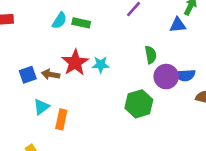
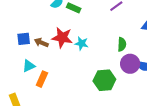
red star: (75, 63) -> (62, 38), turned 30

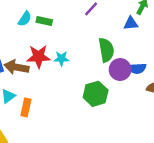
brown arrow: (41, 43) -> (17, 67), size x1.5
green semicircle: (122, 44) -> (106, 50), size x1.5

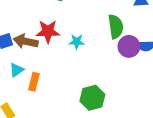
cyan star: (61, 59) -> (77, 42), moved
green hexagon: (96, 94) -> (92, 98), moved

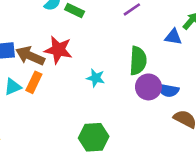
cyan star: (77, 42) -> (96, 78), moved
orange rectangle: (34, 82) -> (34, 82), moved

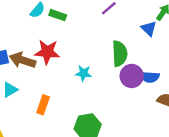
blue triangle: (173, 37) -> (149, 29), turned 42
orange rectangle: (34, 82) -> (43, 105), moved

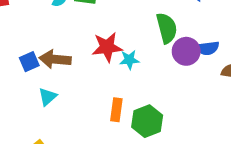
red star: (47, 52) -> (107, 47), moved
orange rectangle: (43, 105) -> (116, 110), moved

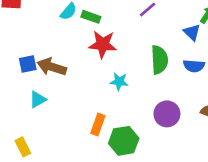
red star: (107, 47) -> (103, 44), moved
blue semicircle: (208, 48) -> (194, 66), moved
purple circle: (186, 51) -> (167, 114), moved

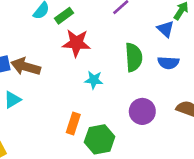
green rectangle: (91, 17) -> (64, 16), turned -54

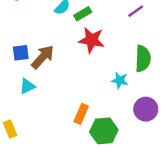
brown arrow: (26, 67) -> (43, 57), turned 110
cyan star: (94, 80) -> (120, 80), moved

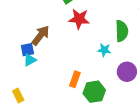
blue square: (21, 53) -> (27, 50), moved

